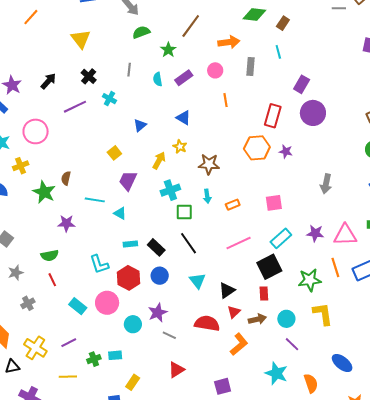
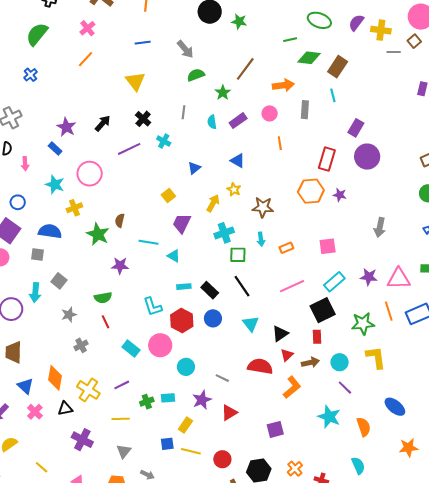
brown rectangle: (283, 23) -> (338, 67), size x1.5
purple star: (158, 313) -> (202, 400), moved

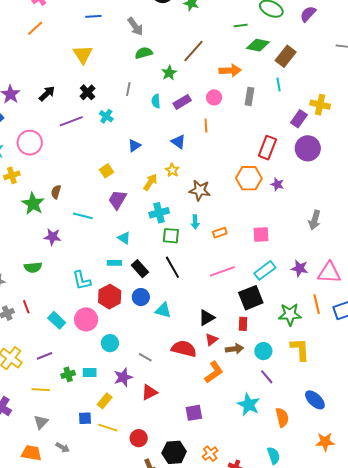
yellow cross: (381, 30) -> (320, 105), moved
orange line: (280, 143) -> (206, 126), moved
cyan triangle: (174, 256) -> (124, 238), moved
red line: (106, 322) -> (26, 307), moved
cyan triangle: (251, 324) -> (163, 310), moved, turned -42

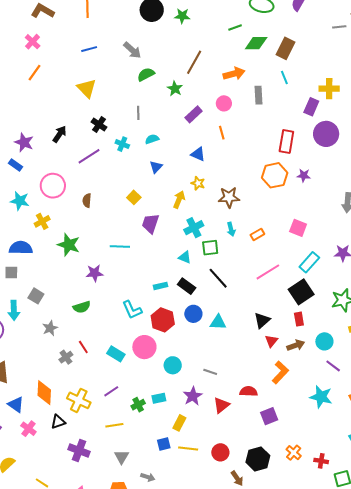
cyan semicircle: (156, 101) -> (152, 139), moved, turned 88
brown semicircle: (56, 192) -> (87, 200), moved
pink square: (261, 235) -> (298, 228), turned 36
cyan triangle: (124, 238) -> (185, 257), moved
red semicircle: (184, 349) -> (249, 391), moved, size x0.7

